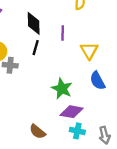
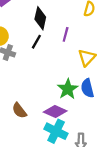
green star: (62, 89) -> (68, 89), moved
cyan cross: (77, 131) -> (56, 131), size x1.5
brown semicircle: (38, 132) -> (19, 110), moved

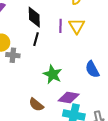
yellow triangle: (87, 58) -> (77, 26), moved
green star: (68, 89) -> (53, 74), moved

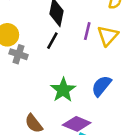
blue semicircle: (92, 69) -> (101, 86), moved, turned 54

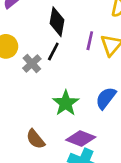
gray cross: (18, 54) -> (32, 63), moved, turned 30

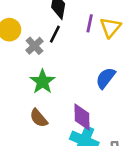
green star: (66, 103) -> (42, 82), moved
purple diamond: (81, 139) -> (82, 117), turned 68

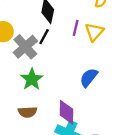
gray cross: (34, 46) -> (25, 47), size x1.5
brown semicircle: (39, 118) -> (27, 112), turned -54

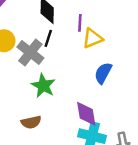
yellow triangle: (94, 32) -> (93, 38), moved, turned 36
brown semicircle: (27, 112) -> (31, 122), moved

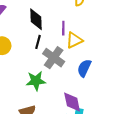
gray cross: (30, 52) -> (54, 58), moved
green star: (43, 86) -> (36, 81), turned -30

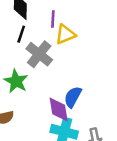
blue semicircle: (84, 68) -> (73, 97), moved
green star: (36, 81) -> (16, 81), turned 30

